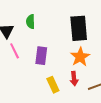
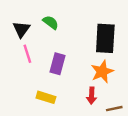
green semicircle: (30, 22) -> (51, 22), turned 120
yellow rectangle: (53, 85) -> (46, 97), moved, turned -56

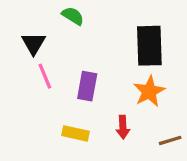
green semicircle: (51, 22) -> (73, 16), moved
red arrow: (92, 96) -> (123, 127), moved

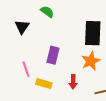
pink line: (45, 76) -> (26, 69), moved

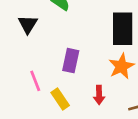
yellow rectangle: (44, 84) -> (60, 99), turned 42

